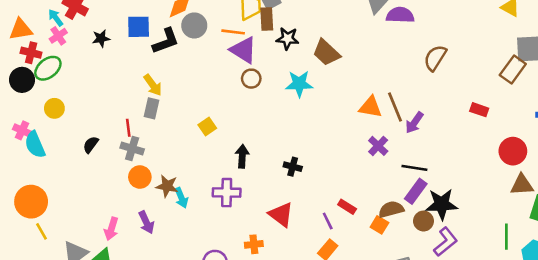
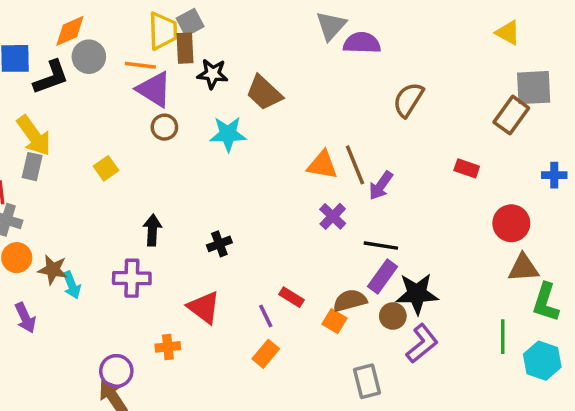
yellow arrow: (153, 85) -> (34, 136), size x1.4
yellow square: (207, 126) -> (106, 168), moved
black cross: (293, 167) -> (219, 244), turned -36

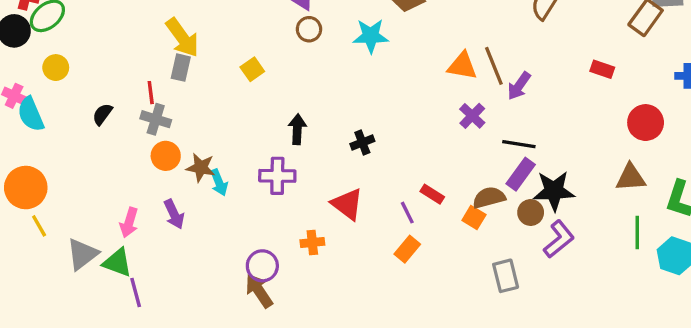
brown triangle: (523, 268) -> (631, 178), moved

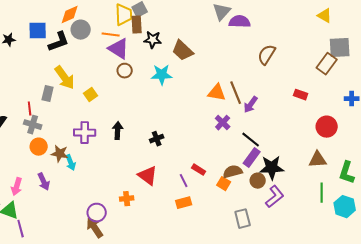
yellow arrow: (182, 38) -> (65, 78), moved
black line: (519, 144) -> (251, 140), turned 30
purple cross: (277, 176) -> (85, 133), moved
orange rectangle: (407, 249) -> (184, 203), turned 35

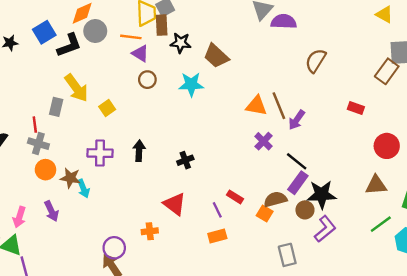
blue square: (38, 31) -> (44, 32), turned -30
purple triangle: (119, 49) -> (140, 54), size x0.7
green line: (322, 193) -> (381, 224), turned 54

